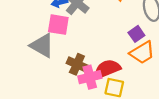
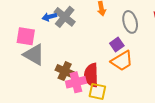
pink square: (58, 25) -> (26, 36), moved
red semicircle: (107, 69) -> (91, 75), turned -70

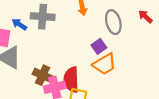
blue arrow: (49, 17) -> (19, 24), moved, turned 48
gray cross: (65, 17) -> (43, 17), turned -35

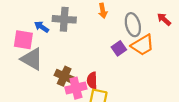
orange trapezoid: (104, 64) -> (143, 45), moved
red semicircle: (71, 80) -> (92, 81), size x0.7

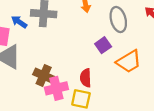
orange trapezoid: (143, 45) -> (129, 62), moved
red semicircle: (92, 81) -> (86, 78), moved

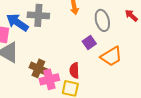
blue arrow: (19, 22) -> (17, 22), size x1.6

